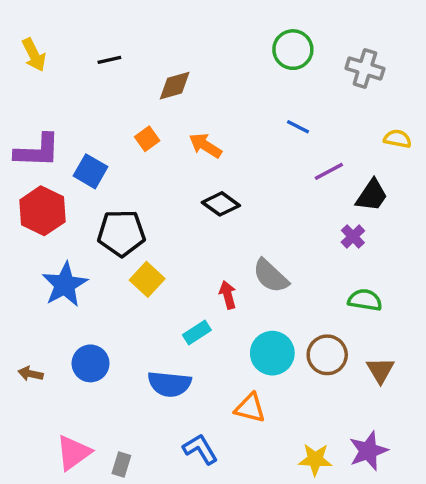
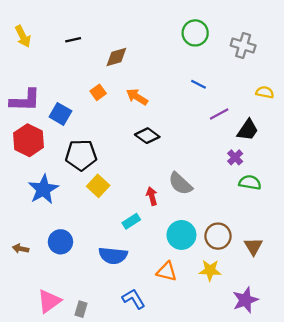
green semicircle: (365, 300) -> (250, 182), moved
yellow star: (315, 459) -> (210, 270), moved

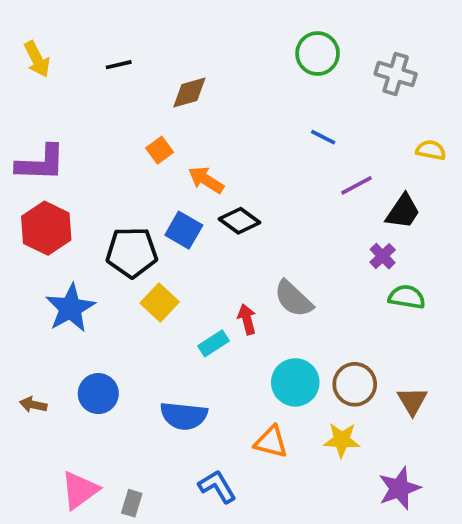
orange arrow: (137, 97) -> (206, 180), moved
blue square: (60, 114) -> (184, 230), moved
cyan rectangle: (131, 221) -> (213, 343), moved

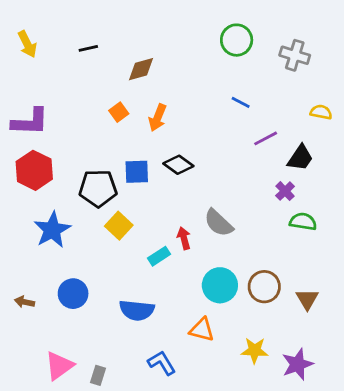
orange arrow: (206, 180) -> (158, 118), moved, turned -100
blue square: (184, 230) -> (137, 172), turned -32
yellow star: (342, 440) -> (255, 350), moved

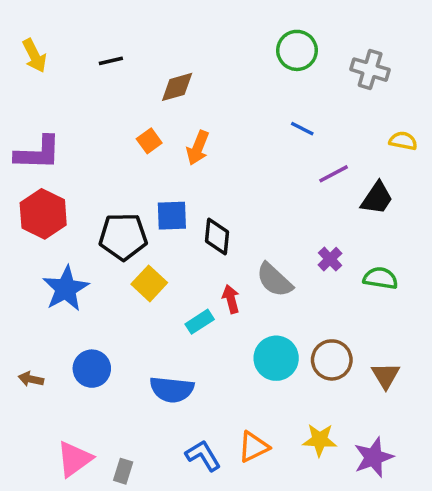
black diamond: (178, 165) -> (217, 236), moved, turned 60
purple cross: (285, 191) -> (330, 259), moved
orange triangle: (202, 330) -> (254, 447), moved, turned -40

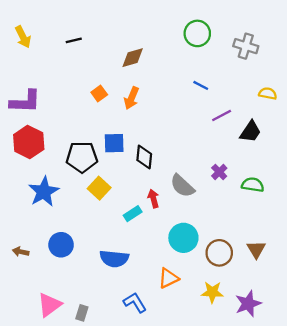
brown diamond: (177, 87) -> (133, 58), moved
brown circle: (332, 360) -> (219, 253), moved
orange triangle: (254, 447) -> (168, 278), moved

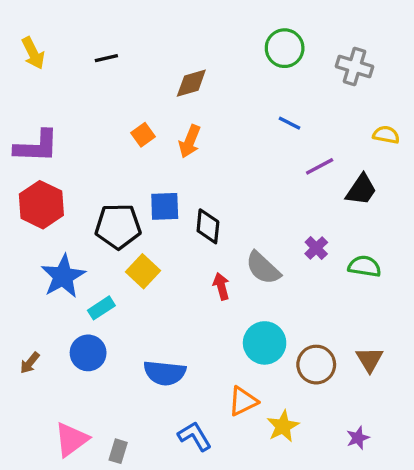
cyan rectangle: (133, 214) -> (101, 308), moved
brown arrow: (21, 252) -> (30, 363), turned -63
yellow star: (212, 292) -> (283, 426), moved, turned -30
purple star: (248, 304) -> (358, 438), size x0.6

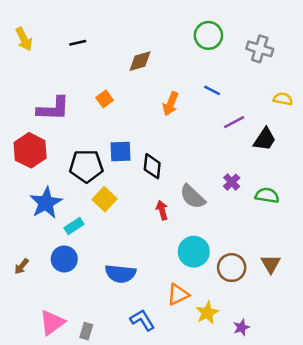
orange arrow: (190, 141) -> (171, 104), moved
purple L-shape: (36, 146) -> (53, 109), moved
purple star: (358, 438) -> (241, 327), moved

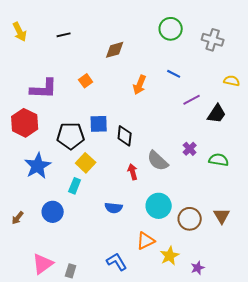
cyan rectangle: (74, 226) -> (75, 186), moved, turned -35
blue semicircle: (120, 274) -> (114, 208), moved, size x0.7

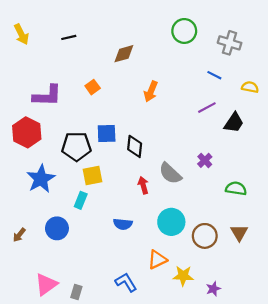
blue line: (174, 74) -> (214, 75), moved
green semicircle: (219, 160) -> (236, 188), moved
yellow square: (86, 163) -> (93, 176), turned 36
yellow star: (170, 256) -> (183, 276), turned 30

